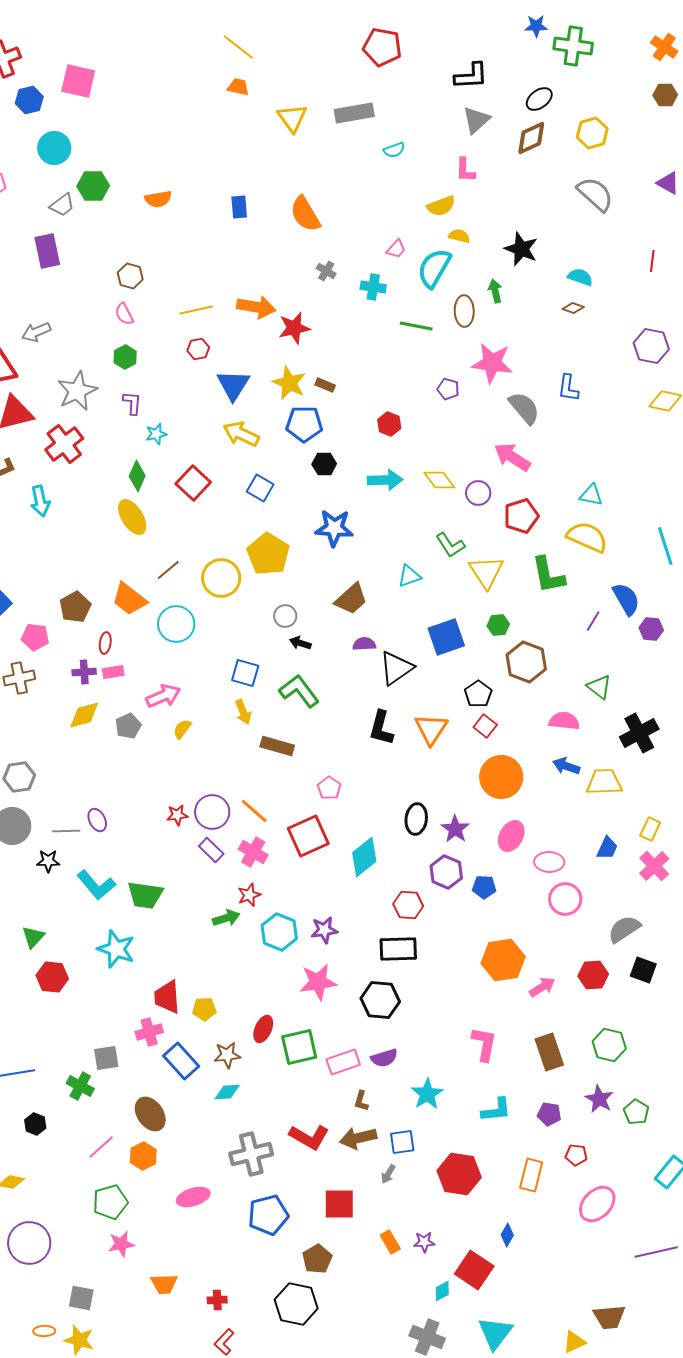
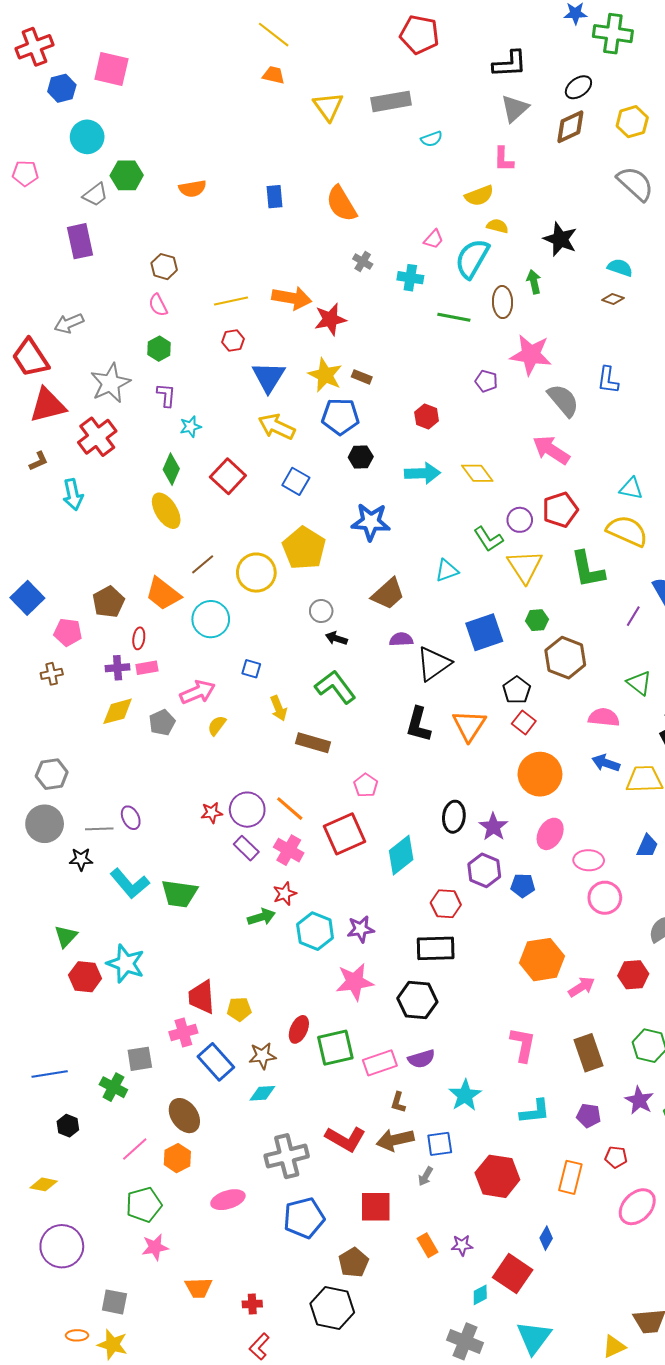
purple circle: (478, 493) -> (520, 520), moved
blue square: (245, 673) -> (251, 669), moved, size x0.7
brown cross: (19, 678) -> (52, 674), size x0.7
cyan star: (116, 949) -> (126, 964), moved

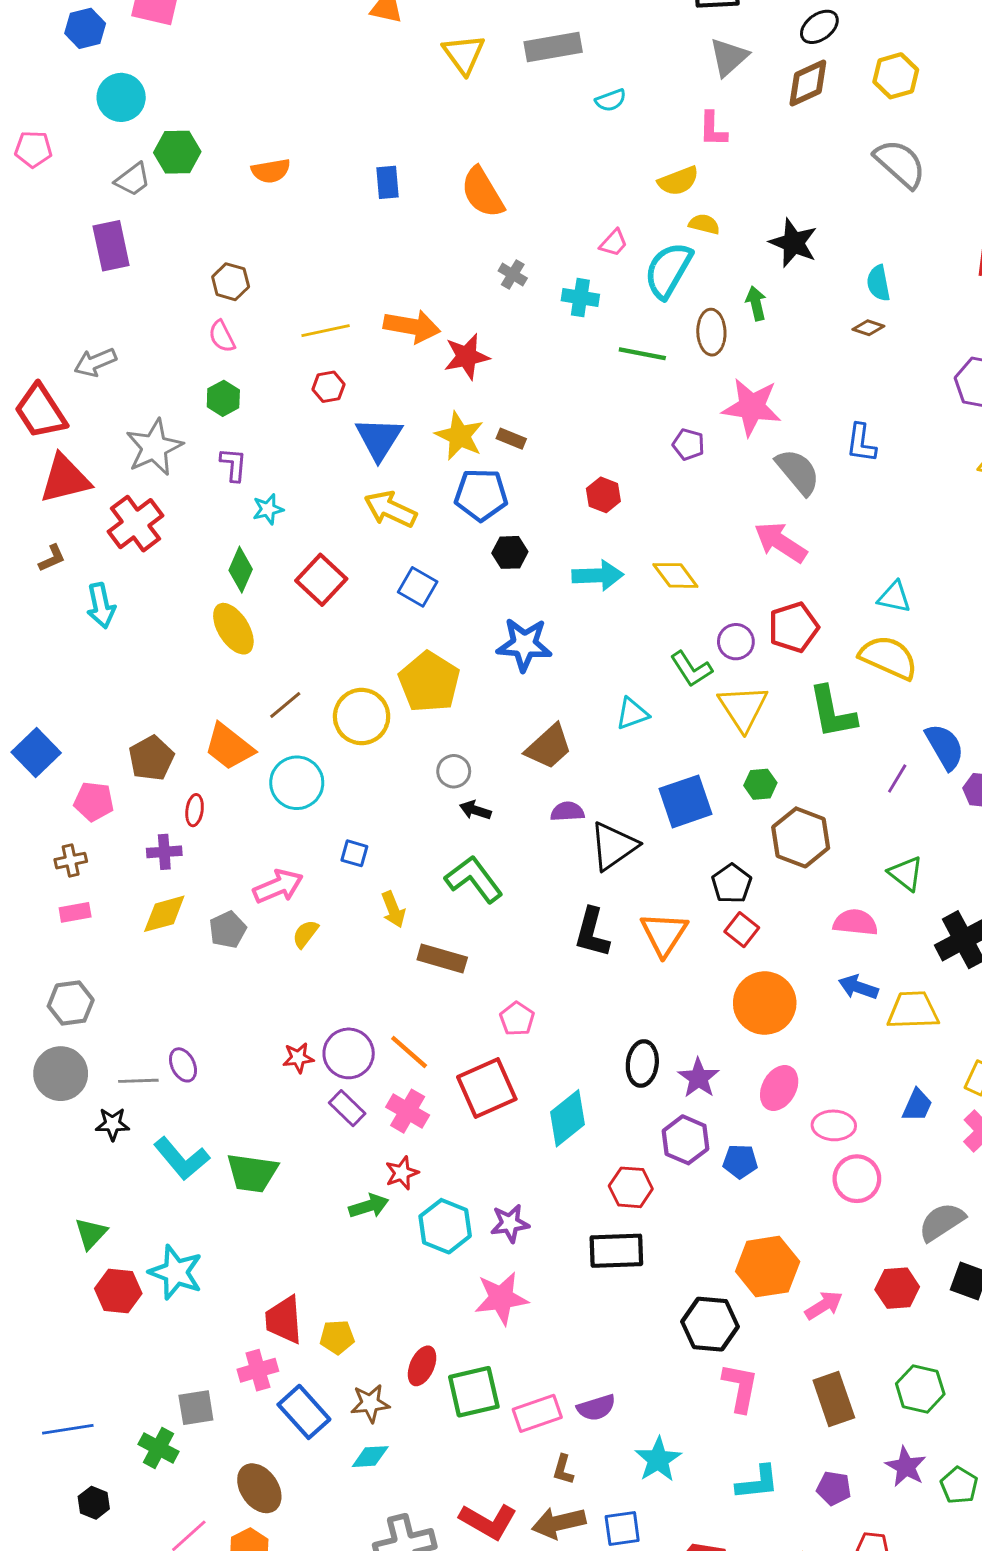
cyan semicircle: (620, 268) -> (878, 283), turned -120
pink rectangle: (147, 668) -> (75, 912), moved
black hexagon: (417, 1000) -> (710, 1324), moved

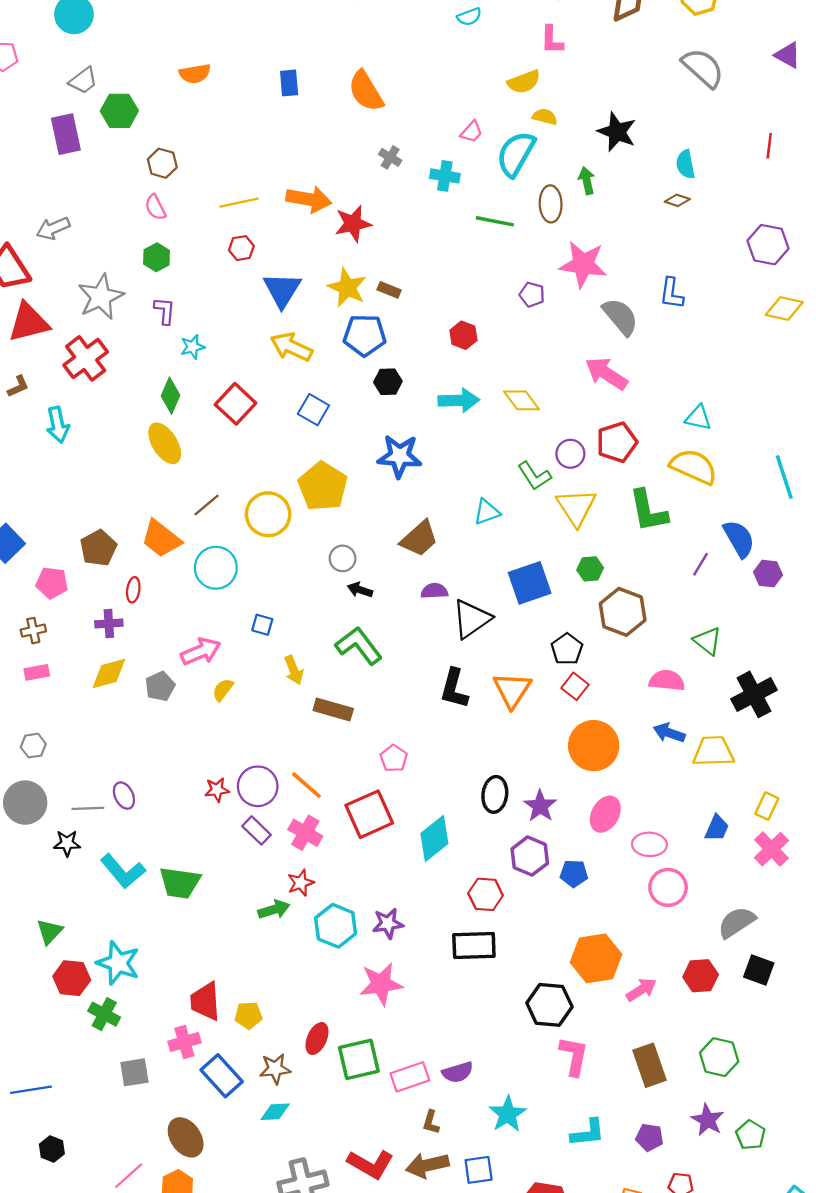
green hexagon: (177, 152) -> (119, 111), moved
gray hexagon: (71, 1003) -> (33, 746), size x0.7
green cross: (159, 1448) -> (104, 1014), moved

